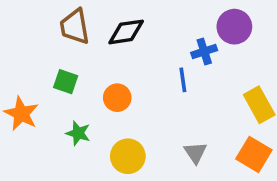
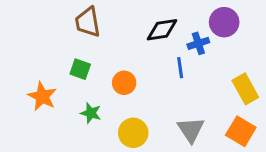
black diamond: (126, 32) -> (162, 30), moved
gray triangle: (195, 153) -> (191, 130), size x1.4

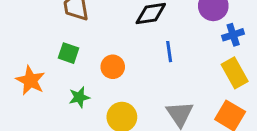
blue cross: (198, 43) -> (233, 35), moved
green star: (91, 113) -> (79, 97), turned -30

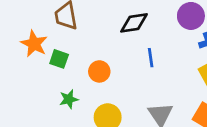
orange star: (30, 80) -> (34, 44), moved

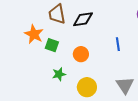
black diamond: (134, 23) -> (83, 19), moved

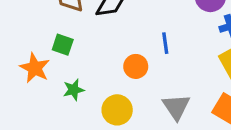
orange star: (34, 34) -> (35, 68), moved
orange circle: (81, 54) -> (136, 66), moved

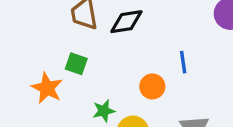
green star: (74, 90) -> (104, 111), moved

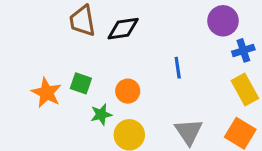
green square: (76, 64) -> (81, 83), moved
orange circle: (152, 86) -> (128, 91), moved

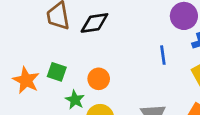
blue line: (178, 68) -> (163, 55), moved
green star: (101, 115) -> (75, 100), turned -30

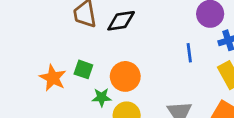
orange circle: (99, 79) -> (125, 76), size x1.4
green star: (75, 100) -> (102, 97), turned -30

